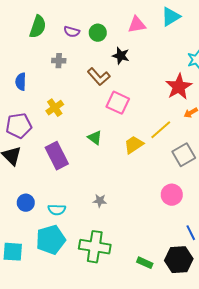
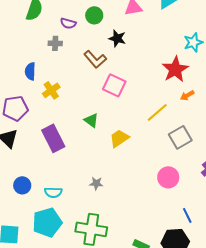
purple semicircle: (72, 32) -> (68, 23), moved
blue semicircle: (21, 82) -> (30, 71), moved
yellow trapezoid: (134, 145) -> (119, 138), moved

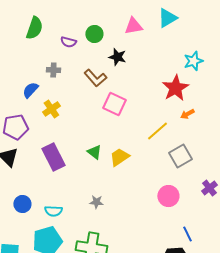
gray cross: (55, 43) -> (53, 70), moved
blue semicircle: (30, 71) -> (30, 90), turned 42
green triangle: (91, 120) -> (94, 152), moved

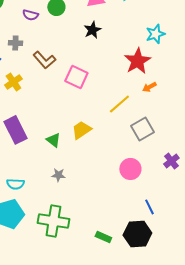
black star: (117, 57) -> (92, 30), moved, turned 30
brown L-shape: (95, 78) -> (44, 60), moved
green triangle: (94, 152) -> (53, 140), moved

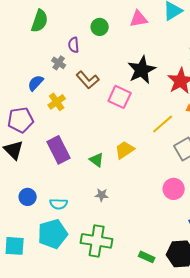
purple semicircle: (30, 15) -> (74, 45), moved, turned 70
black star: (92, 30) -> (142, 70), moved, size x1.6
gray cross: (15, 43) -> (59, 63), turned 32

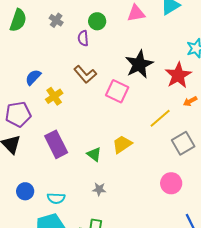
green semicircle: (40, 21) -> (18, 20), moved
purple semicircle: (74, 45) -> (83, 38), moved
gray cross: (59, 63) -> (56, 20), moved

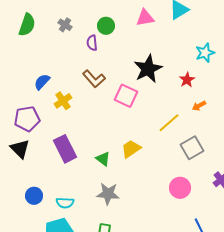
red star: (178, 75) -> (187, 80), size x0.6
gray star: (99, 189) -> (108, 194), size x1.6

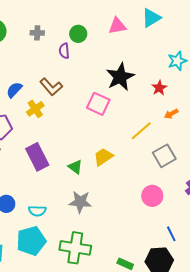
gray cross: (65, 25) -> (37, 33), turned -32
brown L-shape: (94, 79) -> (51, 87), moved

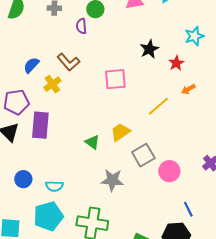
black star: (120, 77) -> (149, 49), moved, size x0.7
pink square: (98, 104) -> (115, 79), turned -30
gray square: (164, 156) -> (143, 155), moved
purple rectangle: (37, 157) -> (40, 125), moved, turned 32
gray star: (80, 202) -> (112, 180), moved

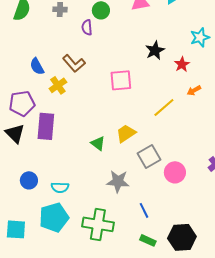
blue semicircle: (31, 65) -> (37, 66), turned -72
blue line: (188, 209) -> (144, 210), moved

